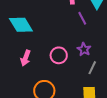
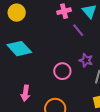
pink arrow: (26, 58) -> (25, 93), moved

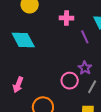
pink cross: (64, 11) -> (66, 18), moved
pink circle: (62, 71) -> (70, 81), moved

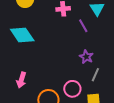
pink circle: (70, 81) -> (72, 89), moved

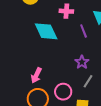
cyan diamond: (22, 35) -> (46, 31), moved
pink arrow: (21, 80) -> (36, 75), moved

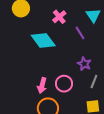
pink cross: (66, 11) -> (59, 17), turned -32
pink circle: (63, 92) -> (64, 84), moved

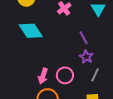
purple line: (80, 33) -> (84, 38), moved
cyan diamond: (43, 40) -> (31, 31), moved

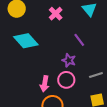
purple star: (86, 57) -> (69, 60), moved
gray line: (95, 75) -> (96, 75), turned 56

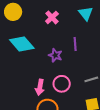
purple line: (79, 40) -> (75, 44), turned 32
purple star: (69, 60) -> (55, 55), moved

